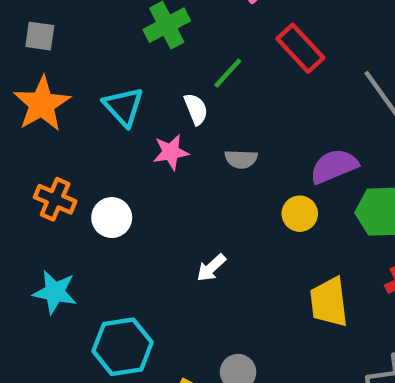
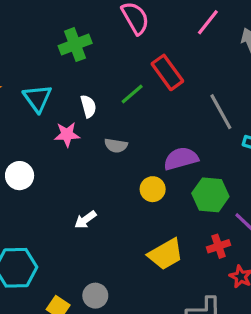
green line: (228, 73) -> (132, 94), moved
yellow trapezoid: (329, 302) -> (166, 254), turned -120

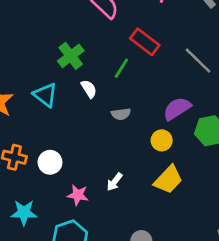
green cross: (75, 45) -> (71, 56), moved
pink star: (67, 134) -> (78, 195), moved, turned 30
yellow trapezoid: (166, 254) -> (168, 180), moved

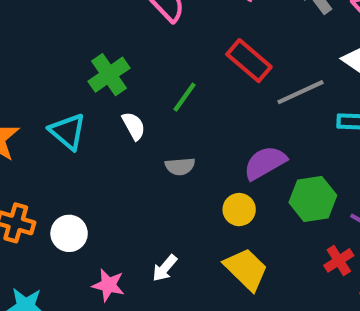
red rectangle: (145, 42) -> (249, 61), moved
gray line: (198, 61) -> (301, 92), turned -72
yellow trapezoid: (168, 180) -> (246, 269), turned -92

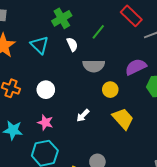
gray semicircle: (180, 166) -> (94, 66), size x1.5
yellow circle: (239, 210) -> (110, 90), moved
white circle: (69, 233) -> (46, 90), moved
pink star: (108, 285) -> (45, 122), moved

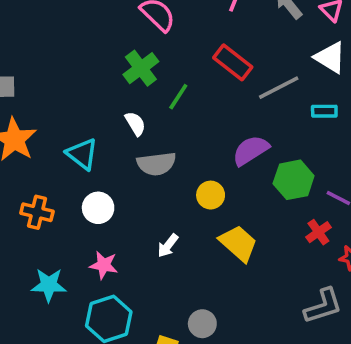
green cross: (62, 18) -> (141, 68), moved
cyan triangle: (40, 45) -> (82, 154), moved
gray semicircle: (94, 66) -> (156, 164), moved

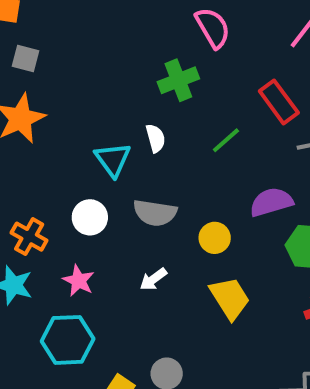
green line: (178, 97) -> (226, 140), moved
cyan triangle: (82, 154) -> (113, 159), moved
gray semicircle: (156, 164) -> (155, 213), moved
orange cross: (37, 212) -> (29, 237), moved

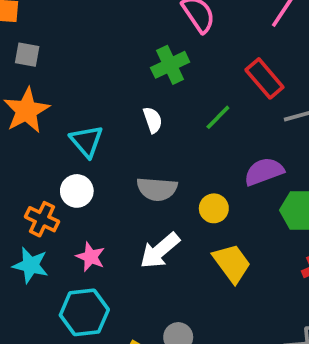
cyan triangle: (113, 159) -> (87, 141), moved
white circle: (90, 217) -> (77, 191), moved
white arrow: (153, 279) -> (160, 251), size x1.6

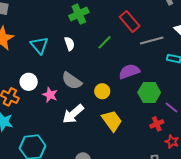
cyan triangle: (87, 141) -> (39, 45), moved
gray semicircle: (157, 189) -> (72, 81), turned 30
pink star: (91, 257) -> (50, 95), moved

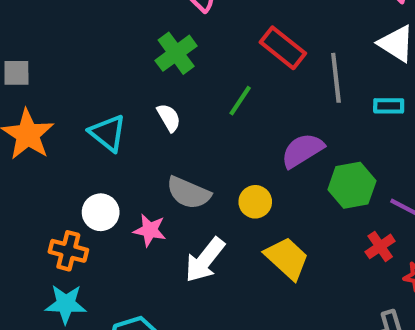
gray line: (152, 41) -> (336, 78), turned -70

